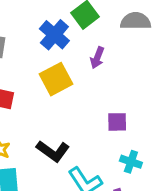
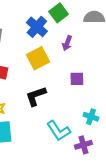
purple square: (117, 122) -> (77, 79), moved
black L-shape: (53, 151) -> (36, 96), moved, turned 125

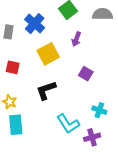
blue cross: (37, 27) -> (35, 24), moved
purple square: (77, 79) -> (86, 74), turned 32

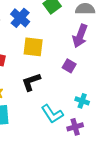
purple arrow: (76, 39) -> (80, 36), moved, size x1.6
yellow square: (48, 54) -> (33, 47), turned 35

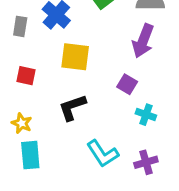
cyan cross: (82, 101) -> (146, 115), moved
purple cross: (75, 127) -> (146, 162), moved

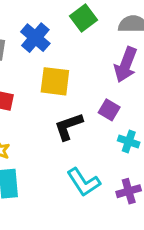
black L-shape: (72, 107) -> (68, 126), moved

